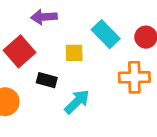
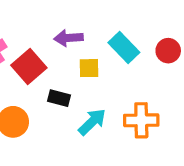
purple arrow: (44, 17) -> (68, 38), moved
orange cross: (134, 77) -> (141, 120), moved

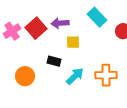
cyan rectangle: (124, 47) -> (97, 17), moved
red square: (29, 66) -> (36, 28), moved

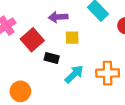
red square: (36, 28) -> (32, 40), moved
orange circle: (25, 76) -> (20, 91), moved

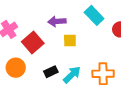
black rectangle: (52, 58) -> (51, 72), moved, turned -40
orange circle: (20, 91) -> (16, 68), moved

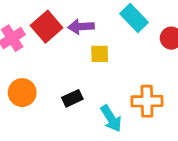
red square: (33, 43) -> (47, 27), moved
cyan arrow: (72, 75) -> (111, 118), moved, turned 102

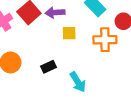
orange cross: (147, 101) -> (105, 40), moved

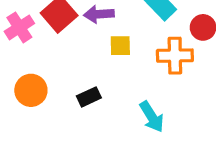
cyan arrow: (78, 82) -> (152, 117), moved

